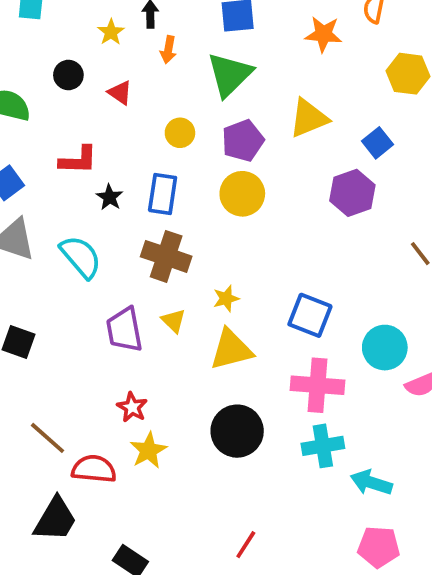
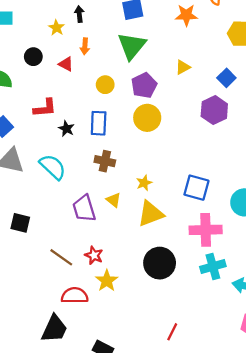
orange arrow: (168, 50) -> (85, 46), moved
yellow triangle: (309, 118) -> (183, 67), size x0.6
brown cross: (166, 256) -> (105, 161), size x0.7
brown line: (48, 438) -> (61, 257), moved

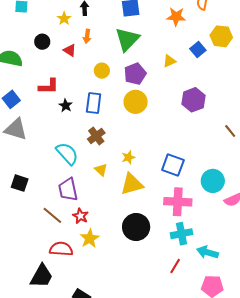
blue square: (226, 78) -> (198, 50), moved
brown cross: (105, 161) -> (96, 136), turned 36
cyan semicircle: (53, 167) -> (67, 154), moved
purple trapezoid: (84, 208) -> (68, 190), moved
red line: (172, 332) -> (175, 266), moved

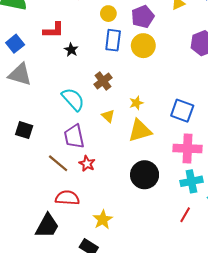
blue rectangle: (94, 103) -> (113, 40), moved
yellow star: (90, 238) -> (103, 220), moved

